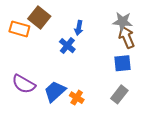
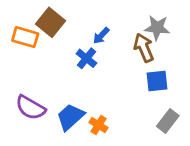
blue arrow: (79, 28) -> (101, 36), turned 32
brown arrow: (127, 37) -> (144, 48), moved
gray rectangle: (119, 94) -> (168, 121), moved

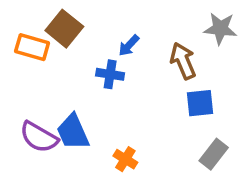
gray star: (157, 28) -> (220, 29), moved
blue cross: (86, 58) -> (110, 74), turned -30
blue trapezoid: (70, 117) -> (73, 132), moved, turned -72

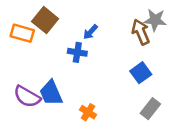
brown arrow: (183, 61) -> (141, 32), moved
blue square: (200, 103) -> (141, 73), turned -30

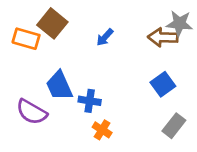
brown arrow: (141, 32) -> (163, 37), turned -65
blue cross: (77, 52) -> (90, 101), moved
blue trapezoid: (51, 93) -> (59, 86), moved

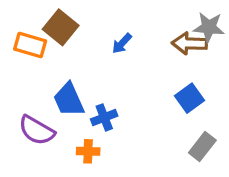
blue cross: (90, 101) -> (104, 117), turned -30
orange cross: (102, 130) -> (88, 151), moved, turned -30

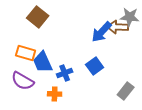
blue arrow: (122, 43) -> (102, 32), moved, size x1.6
orange rectangle: (30, 45) -> (26, 53), moved
blue square: (189, 98) -> (95, 66), moved

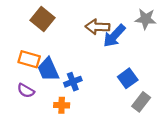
brown arrow: (118, 27) -> (97, 27), moved
blue square: (95, 66) -> (128, 78), moved
purple semicircle: (23, 81) -> (26, 91), size x0.7

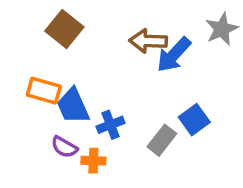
gray star: (146, 19) -> (222, 29), turned -30
purple semicircle: (26, 91) -> (64, 147), moved
gray rectangle: (141, 102) -> (162, 140), moved

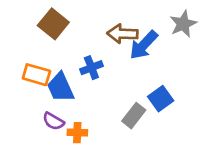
blue cross: (111, 125) -> (91, 68), moved

